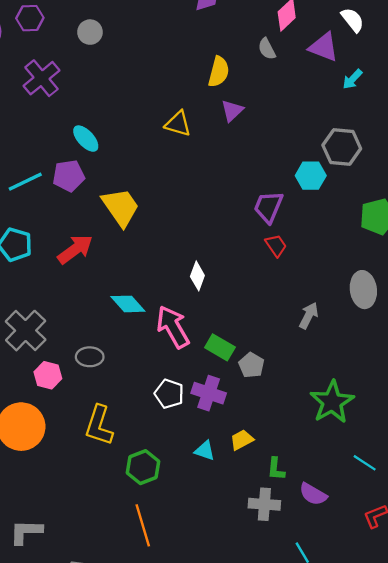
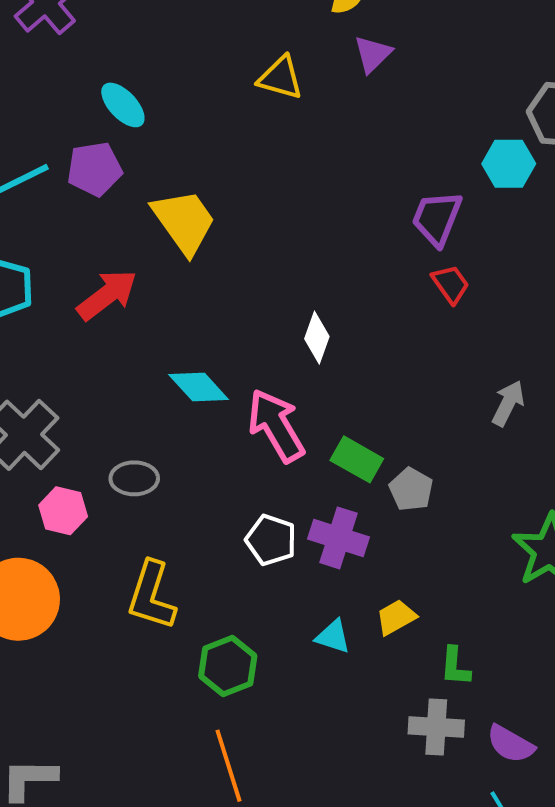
purple semicircle: (313, 494) -> (511, 744), moved

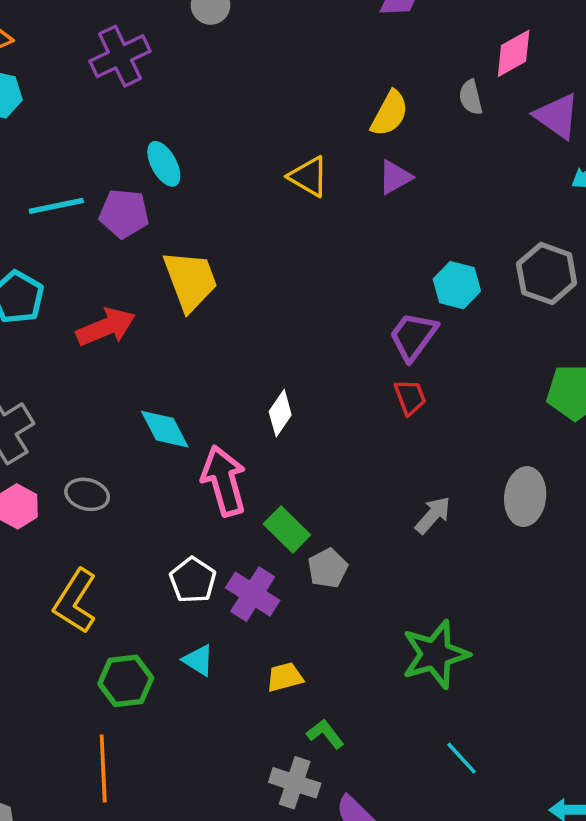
cyan hexagon: (509, 164) -> (457, 285), moved
cyan triangle: (333, 637) -> (198, 660), moved
green L-shape: (455, 666) -> (325, 734), turned 123

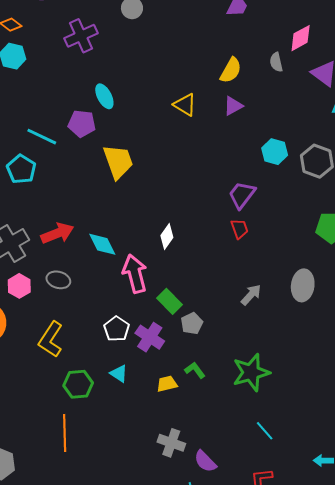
cyan line: (56, 206) -> (42, 137), moved, turned 36
cyan hexagon: (457, 285) -> (275, 152), moved
red arrow: (106, 327) -> (57, 233), moved
green L-shape: (325, 734) -> (195, 370), moved

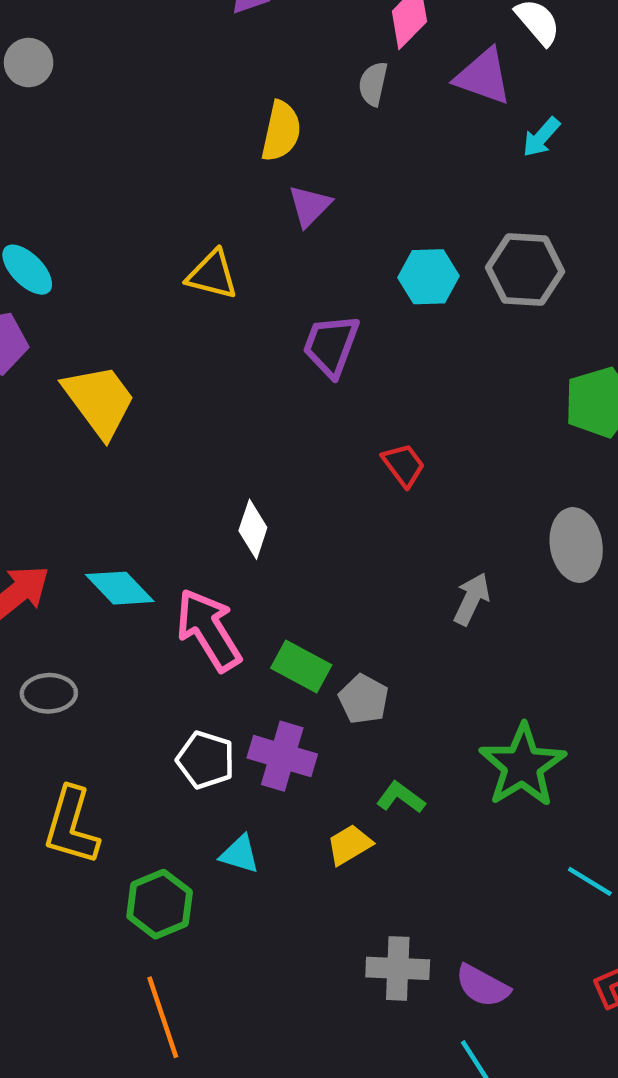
gray semicircle: (276, 62) -> (373, 84), turned 42
yellow triangle: (185, 105) -> (212, 275), moved
purple trapezoid: (242, 195) -> (331, 346), moved

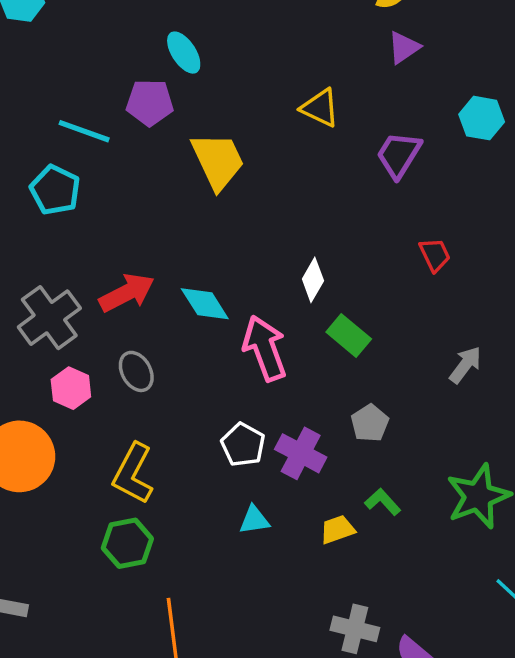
yellow triangle: (212, 275) -> (320, 108), moved
green rectangle: (301, 666) -> (349, 336), moved
gray ellipse: (49, 693) -> (136, 371), turned 51
cyan triangle: (240, 854) -> (254, 520), turned -36
green hexagon: (160, 904) -> (127, 543), moved

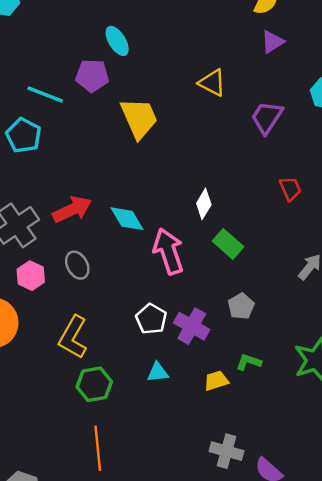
green L-shape: (383, 502) -> (249, 362), turned -30
green hexagon: (127, 543) -> (94, 384), moved

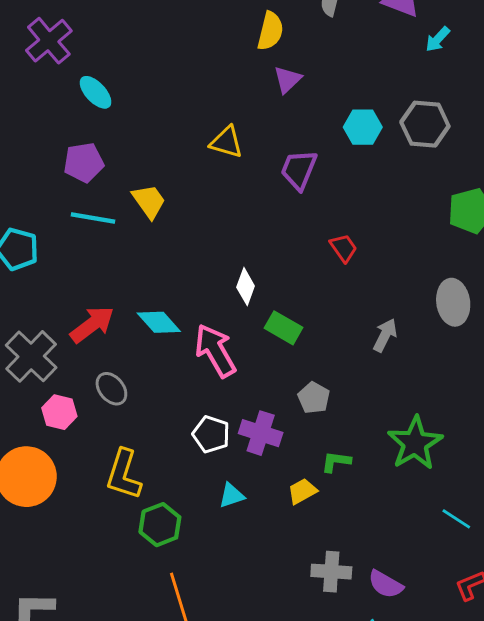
cyan ellipse: (117, 41) -> (96, 92), moved
cyan line: (45, 95) -> (93, 218), moved
yellow trapezoid: (139, 118) -> (149, 201), size x0.7

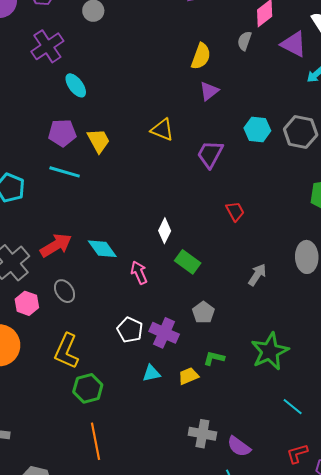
yellow trapezoid: (149, 201) -> (99, 141), moved
pink arrow: (215, 351) -> (139, 273), size x0.6
cyan triangle: (232, 495) -> (151, 373), moved

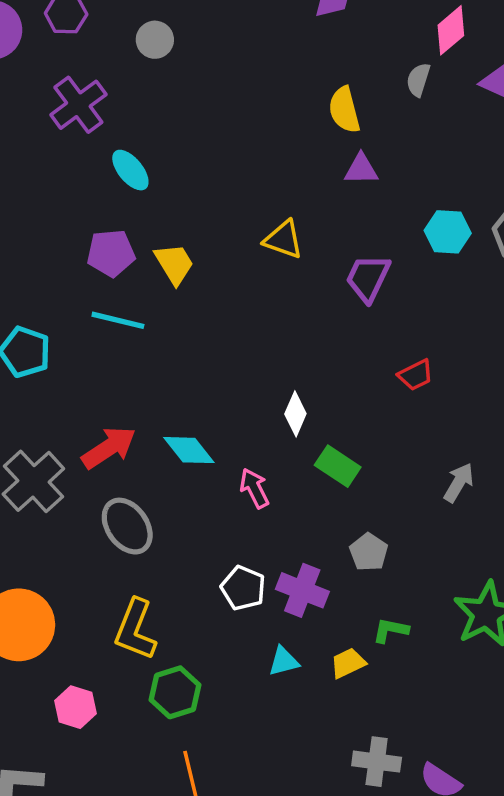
yellow semicircle: (201, 56) -> (344, 110), turned 148
purple triangle: (209, 91) -> (361, 169), turned 40
red trapezoid: (235, 211) -> (416, 375), turned 95
gray ellipse: (65, 291) -> (127, 526), size x1.4
pink hexagon: (27, 303) -> (76, 707), moved

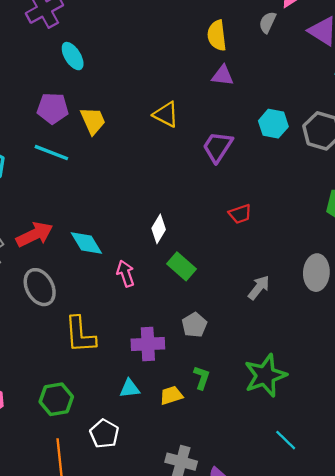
white pentagon: (243, 588) -> (104, 434), moved
purple cross: (302, 590) -> (148, 344), turned -32
yellow L-shape: (135, 630) -> (80, 335), moved, turned -33
green L-shape: (391, 630) -> (202, 378), turned 90

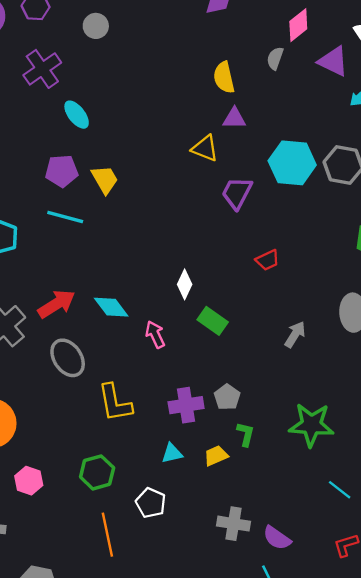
yellow triangle: (166, 114) -> (205, 148), moved
cyan hexagon: (273, 124) -> (292, 163), size x1.5
gray pentagon: (194, 325) -> (227, 397), moved
green star: (265, 375) -> (311, 425), turned 30

